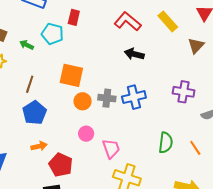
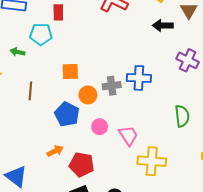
black arrow: (134, 54) -> (163, 25), moved
orange square: (71, 75) -> (70, 72), size x0.7
purple cross: (184, 92) -> (188, 60), turned 30
blue cross: (134, 97) -> (139, 78), turned 30
blue pentagon: (35, 113) -> (67, 114), moved

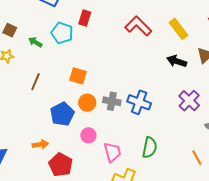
green semicircle: (182, 116) -> (150, 148), moved

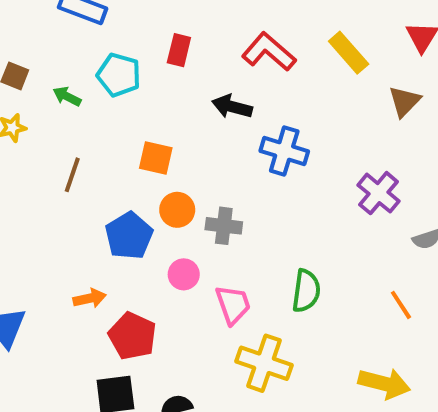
red rectangle: (85, 18) -> (179, 50), moved
black arrow: (177, 61) -> (232, 107), moved
gray cross: (112, 101) -> (224, 226), moved
blue cross: (139, 102) -> (284, 151), moved

